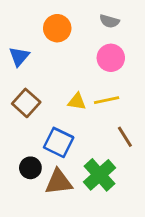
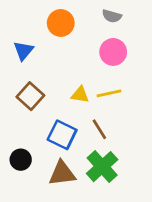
brown line: (125, 137) -> (99, 129), moved
black circle: (30, 168) -> (21, 160), moved

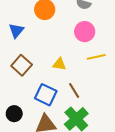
yellow line: (109, 93) -> (96, 57), moved

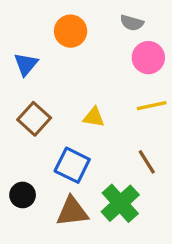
pink circle: (85, 32) -> (148, 58), moved
brown line: (74, 91) -> (147, 162), moved

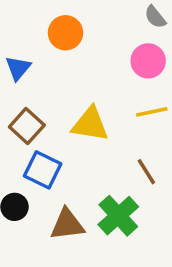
gray semicircle: (132, 23) -> (155, 17), moved, turned 35
yellow triangle: (94, 117) -> (90, 124), size x1.6
blue square: (72, 165) -> (43, 170), moved

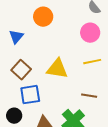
blue square: (43, 170) -> (30, 95), turned -35
brown line: (146, 172) -> (89, 96), turned -49

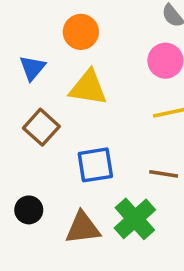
yellow triangle: (57, 69) -> (88, 88), moved
blue square: (30, 95) -> (95, 165), moved

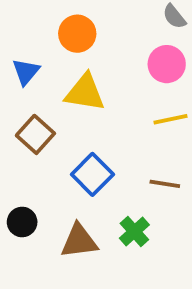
blue square: (95, 165) -> (92, 174), turned -36
green cross: (135, 219) -> (134, 232), size x0.7

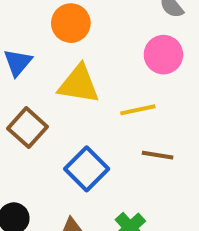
yellow line: (170, 119) -> (138, 110), moved
brown line: (165, 184) -> (158, 155), moved

